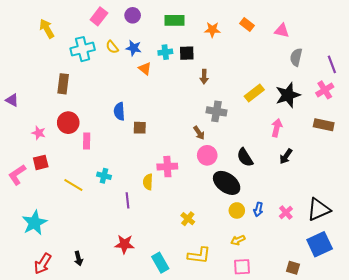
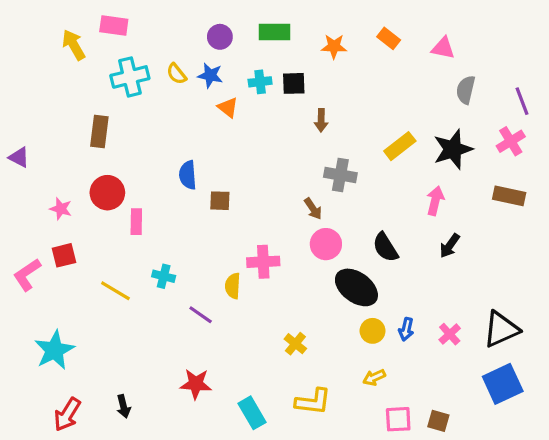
purple circle: (133, 15) -> (220, 37), moved
pink rectangle: (99, 16) -> (114, 26), moved, turned 60
purple line: (127, 200) -> (201, 315), turned -49
pink square: (242, 267) -> (398, 419), moved
brown square: (293, 268) -> (438, 421), moved

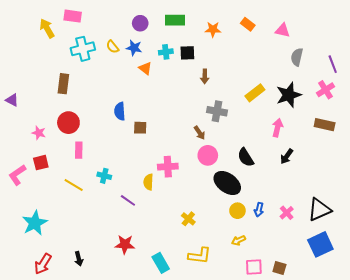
pink rectangle: (136, 222) -> (79, 150), moved

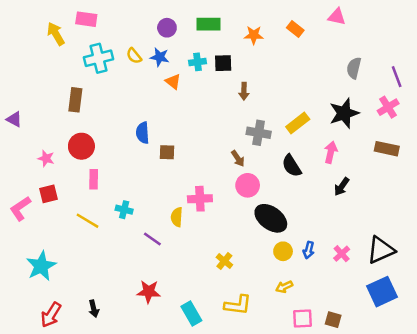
pink triangle: (283, 30) -> (337, 17), moved
yellow rectangle: (255, 93) -> (298, 123), moved
black semicircle: (246, 157) -> (292, 166), moved

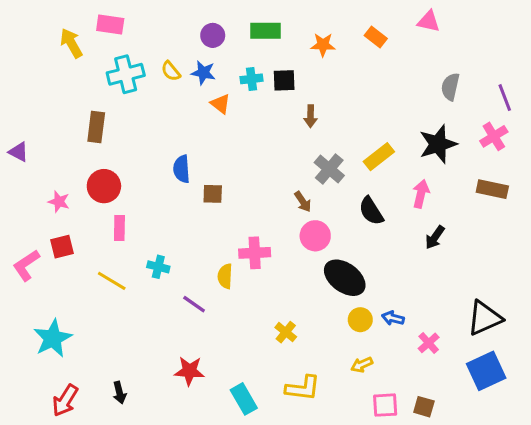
gray cross: (259, 133) -> (329, 169), turned 30
blue arrow: (309, 250) -> (393, 318), turned 91
pink cross: (342, 254) -> (429, 343), moved

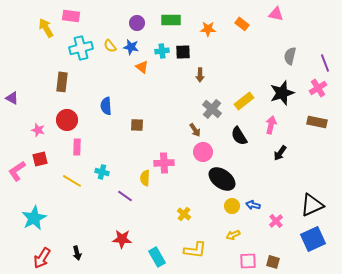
blue semicircle: (182, 169) -> (106, 106), moved

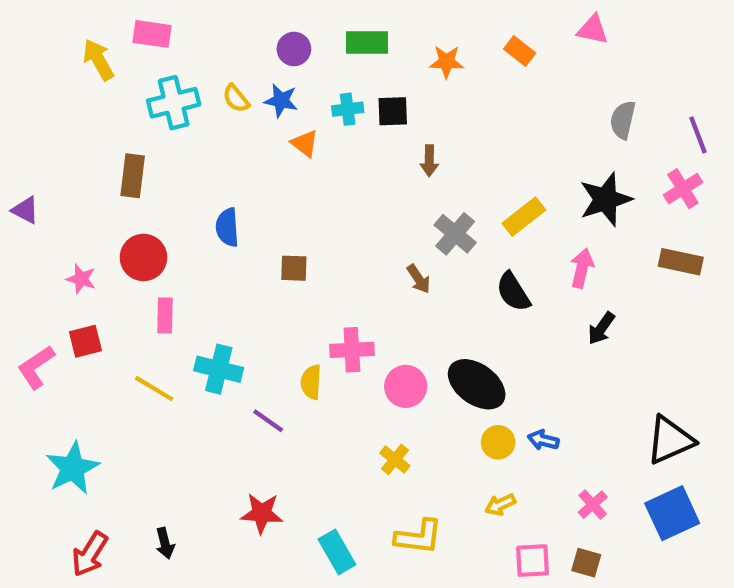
pink circle: (203, 152) -> (406, 386), moved
cyan cross: (102, 172) -> (219, 369), size x1.5
pink cross: (276, 221) -> (593, 505), moved

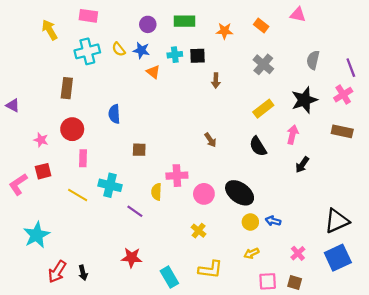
pink rectangle: (152, 34) -> (88, 16), moved
gray cross: (455, 234) -> (263, 64), moved
brown square: (294, 268) -> (139, 150), moved
red arrow: (90, 554) -> (57, 272), moved

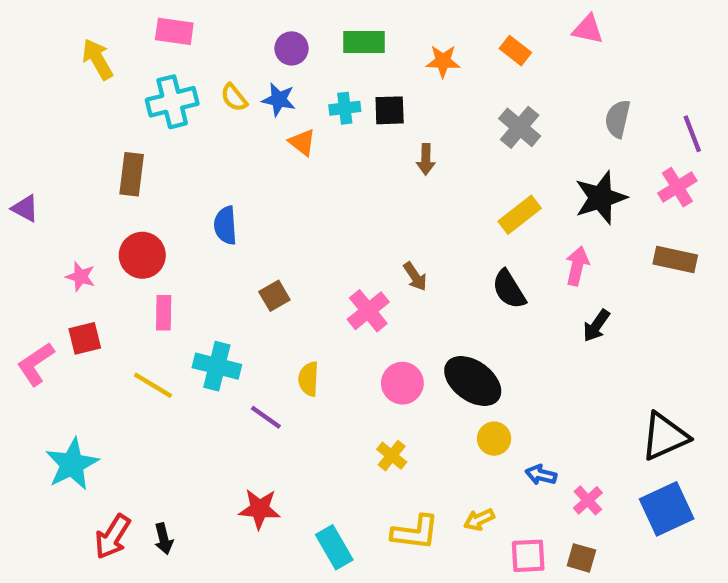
brown square: (139, 150) -> (274, 296), turned -32
pink cross: (177, 176) -> (368, 311), moved, turned -36
blue arrow: (273, 221) -> (541, 475), moved
yellow arrow: (251, 253) -> (479, 520), moved

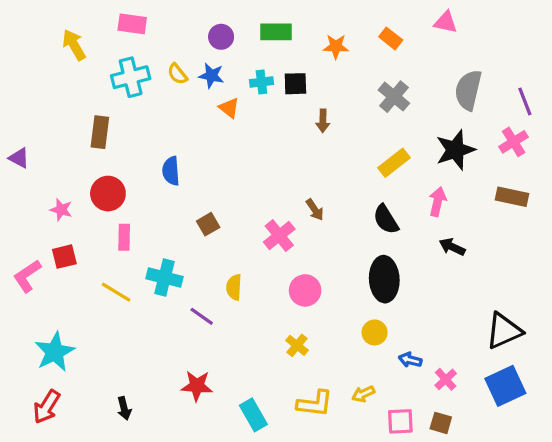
gray semicircle: (618, 119) -> (468, 90), size x1.4
black arrow: (596, 326) -> (452, 247), turned 80
black ellipse: (473, 381) -> (384, 279), moved, turned 51
red arrow: (112, 537) -> (47, 407), moved

